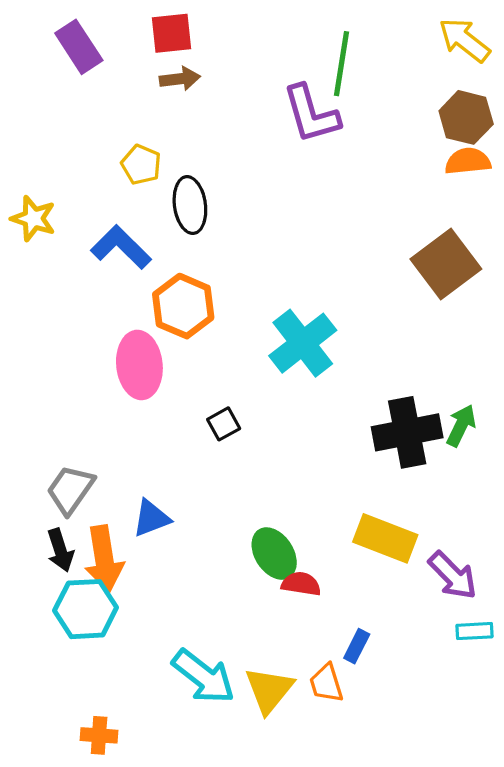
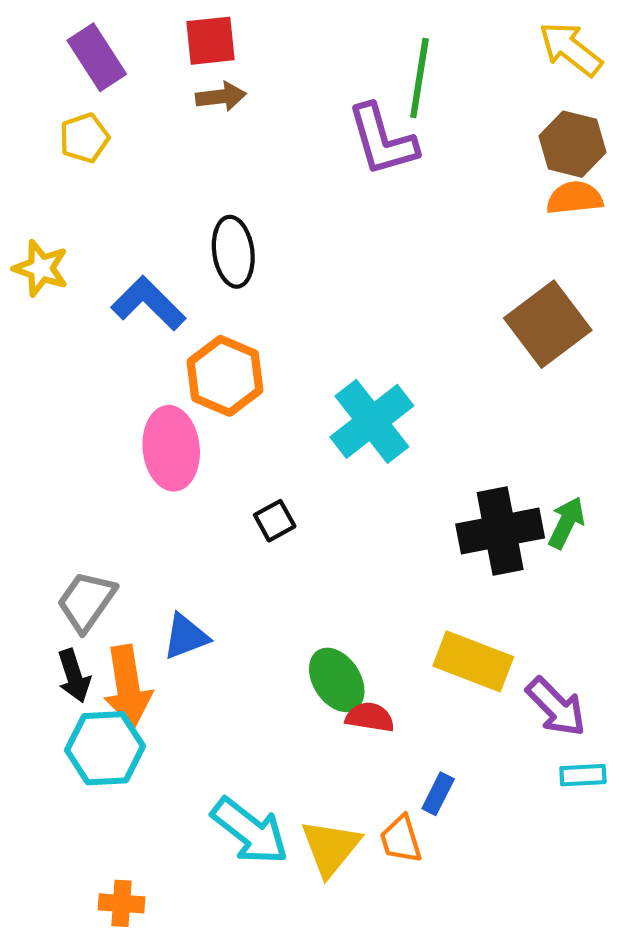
yellow pentagon: (141, 165) -> (84, 138), moved, turned 30

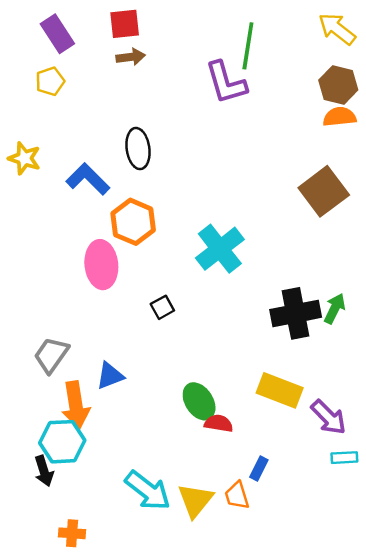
black arrow: (74, 676) -> (44, 471), moved

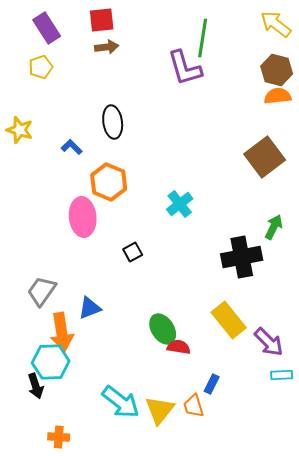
blue L-shape: (88, 179) -> (72, 147), size x0.6
cyan cross: (220, 249) -> (180, 204), size x0.7
green arrow: (335, 309) -> (274, 227), moved
yellow rectangle: (280, 390) -> (229, 320), turned 30

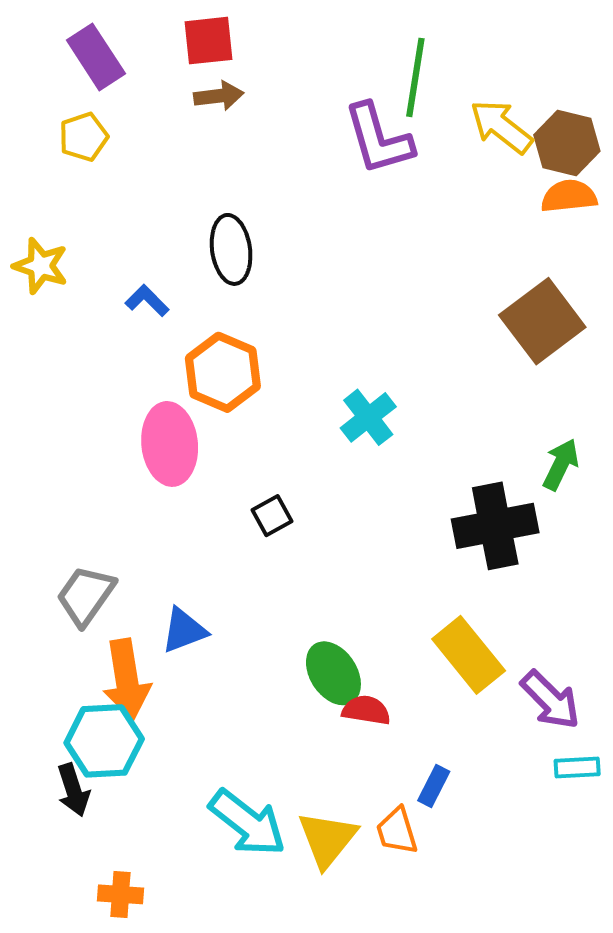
yellow arrow: (276, 24) -> (501, 127), moved

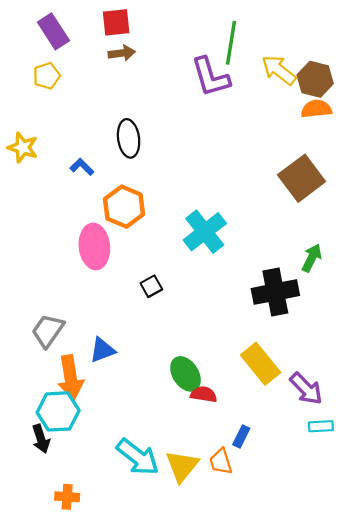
cyan cross: (368, 417) -> (205, 232), size x1.4

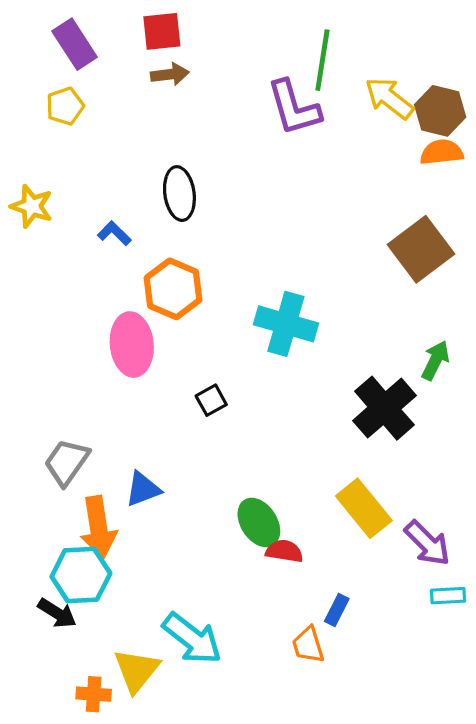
cyan cross: (205, 232) -> (286, 324), turned -36
black cross: (275, 292) -> (384, 408), turned -30
black arrow: (41, 439) -> (57, 613), turned -40
yellow triangle: (182, 466) -> (137, 670), moved

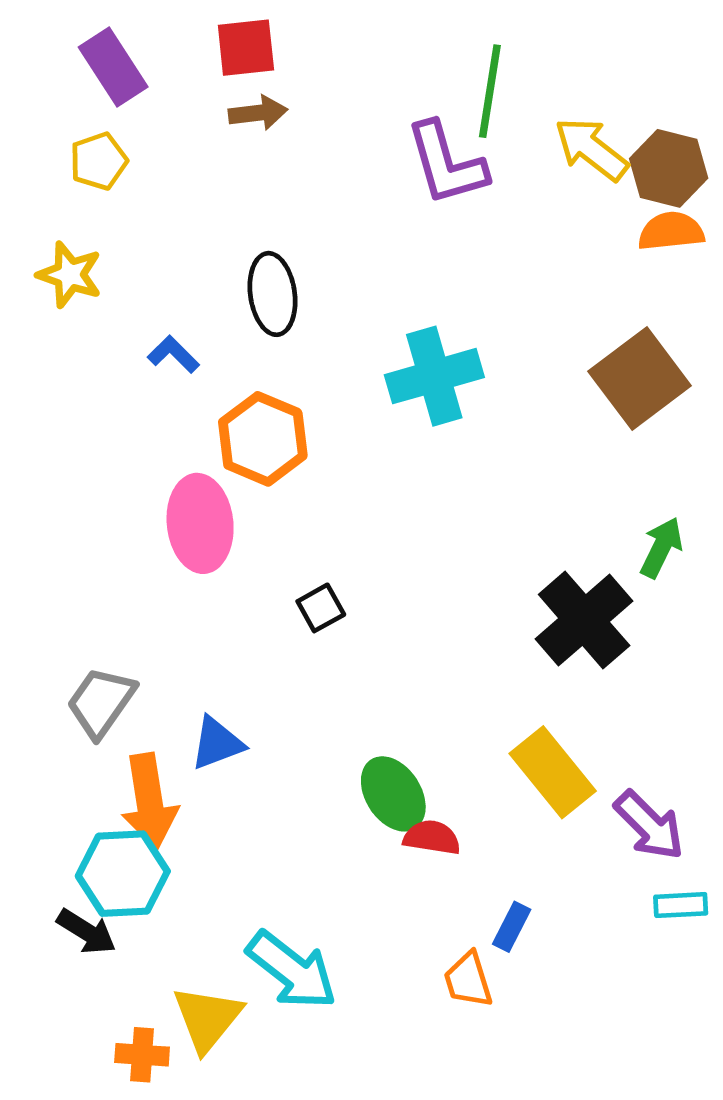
yellow star: (32, 206) -> (70, 275), moved
cyan cross: (286, 324) -> (434, 376), moved, turned -32

